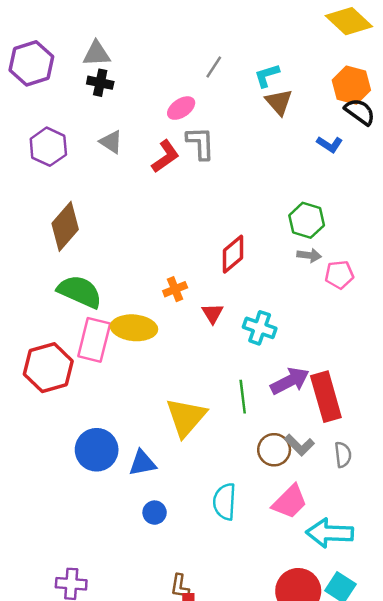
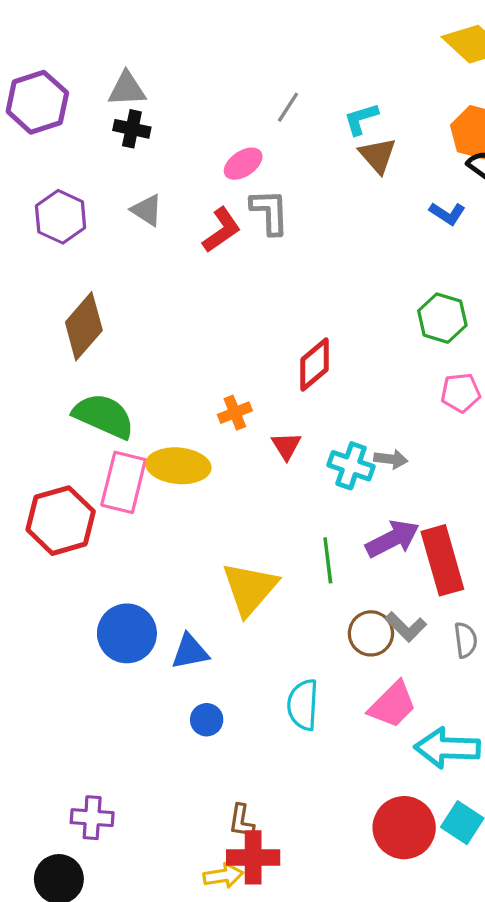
green hexagon: (307, 220) -> (442, 318), moved
gray arrow: (309, 255) -> (391, 459), moved

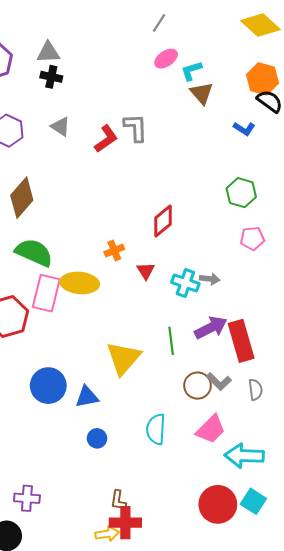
gray line: (288, 107) -> (159, 23), moved
pink ellipse: (243, 164) -> (166, 59), moved

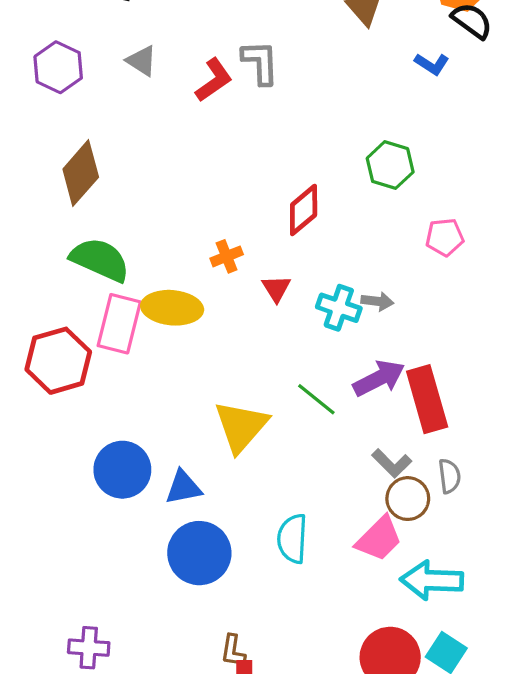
green hexagon: (241, 193) -> (390, 165), moved
green line: (171, 341) -> (316, 399), turned -44
brown circle: (198, 386) -> (408, 499), moved
blue circle: (97, 438) -> (199, 553), size x2.0

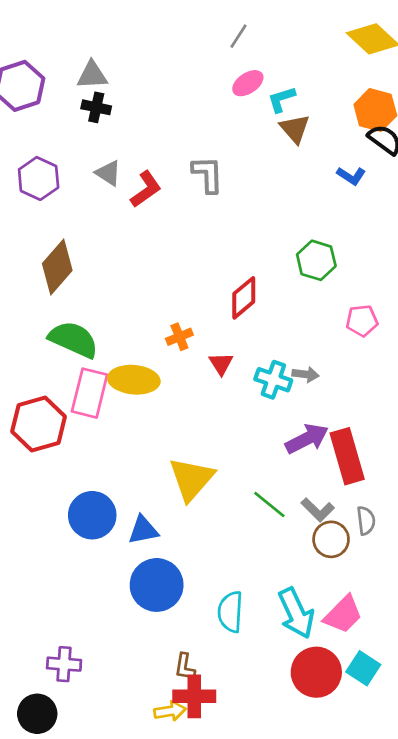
red L-shape: (214, 80) -> (146, 189), moved
green line: (316, 399) -> (269, 504), moved
cyan semicircle: (292, 539) -> (230, 612), moved
pink trapezoid: (379, 539) -> (343, 614), moved
cyan arrow: (432, 580) -> (296, 613), moved, turned -117

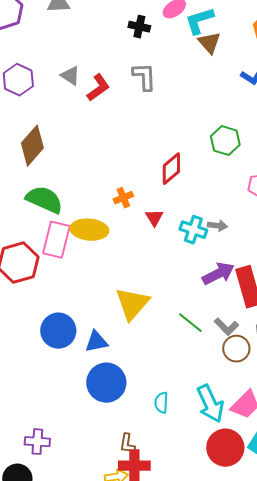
cyan L-shape: (281, 99) -> (199, 21), size x1.4
black cross: (96, 107) -> (139, 27), moved
cyan semicircle: (230, 612) -> (161, 403), size x0.7

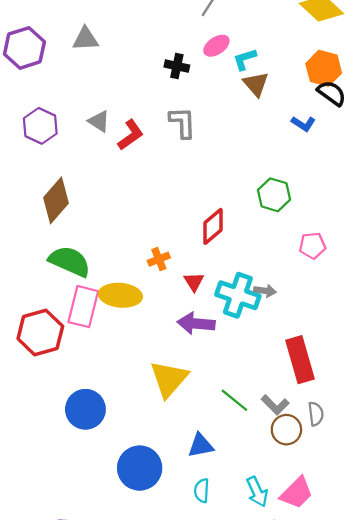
cyan L-shape: (199, 21) -> (245, 59), size x0.7
cyan cross: (193, 230) -> (238, 295), size x1.4
purple arrow: (218, 274) -> (196, 323), moved, turned -148
blue triangle: (96, 342) -> (201, 445), moved
cyan arrow: (210, 404) -> (257, 492), size x0.7

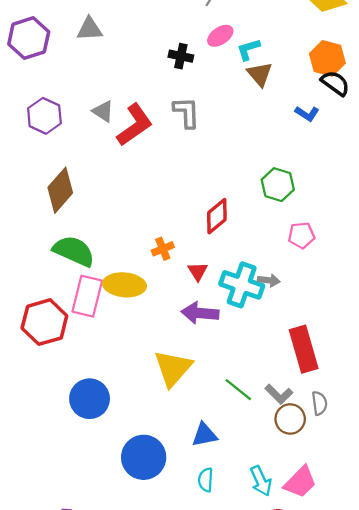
red L-shape: (131, 135) -> (135, 125), size x1.4
pink pentagon: (312, 246) -> (301, 235), moved

